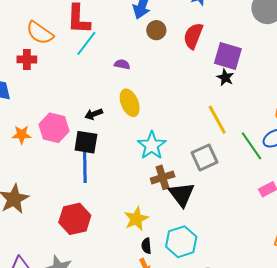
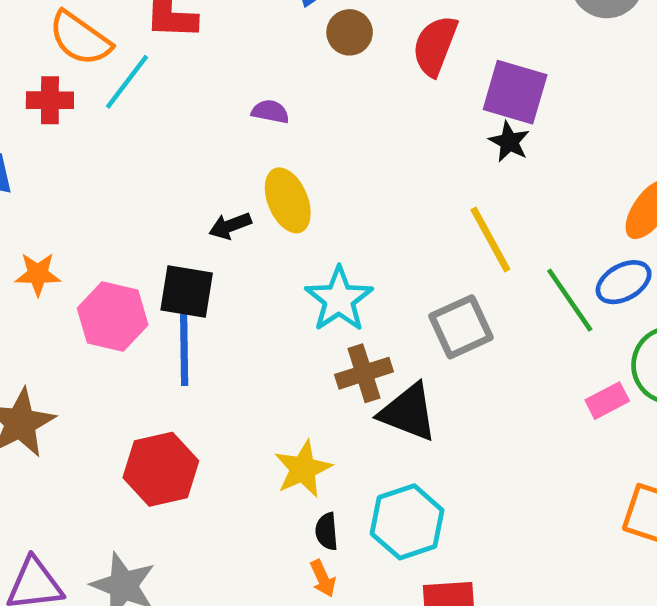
cyan line: (86, 43) -> (127, 82), moved
black arrow: (94, 114) -> (230, 226), moved
pink hexagon: (54, 128) -> (113, 316), moved
black triangle: (182, 194) -> (408, 412), turned -32

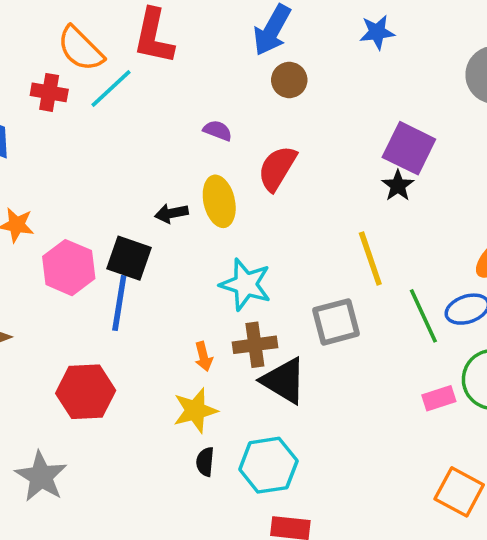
red semicircle: (435, 46) -> (277, 168), moved
cyan star: (339, 299) -> (246, 284), turned -30
orange arrow: (323, 578) -> (204, 356), moved

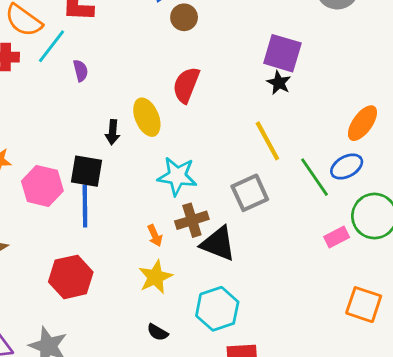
purple semicircle: (218, 131) -> (81, 71), moved, turned 65
black arrow: (171, 213) -> (113, 132), turned -65
black semicircle: (205, 462) -> (158, 332), moved, turned -55

